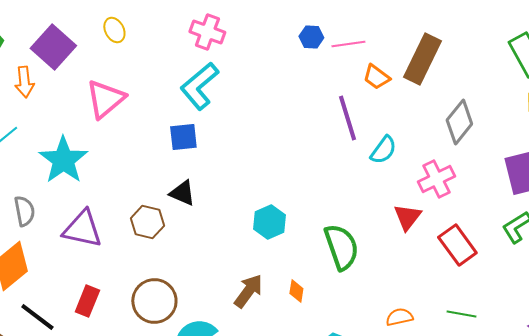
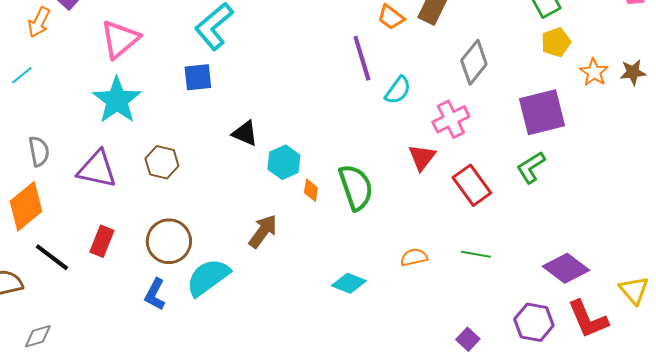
orange arrow: (24, 82) -> (39, 22), turned 32
cyan star: (63, 160) -> (117, 100), moved
black triangle: (182, 193) -> (245, 133), moved
orange diamond: (296, 291) -> (311, 190), moved

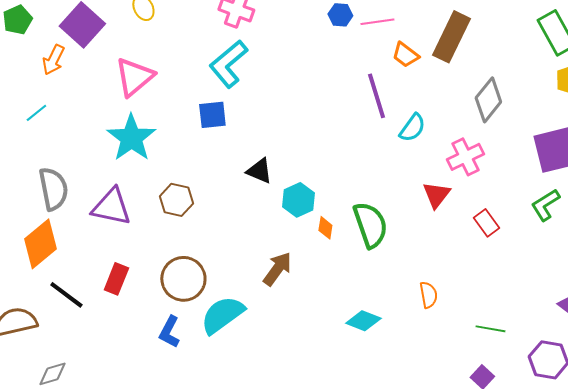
gray semicircle: (39, 151) -> (53, 189), size x1.4
red rectangle: (472, 185) -> (486, 223), size x0.7
green line: (476, 254) -> (490, 329), moved
orange semicircle: (414, 257) -> (428, 295), turned 92

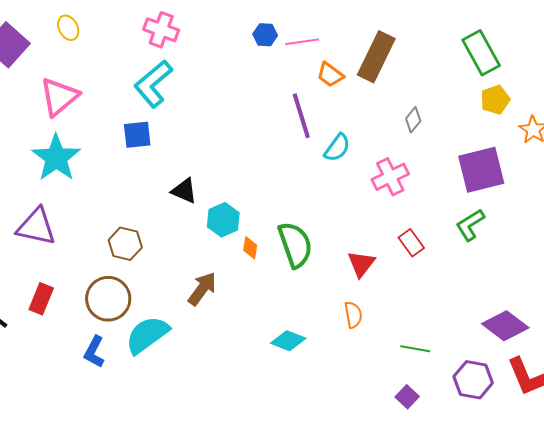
gray diamond: (488, 100) -> (413, 120), size x0.6
red triangle: (436, 195) -> (361, 264), moved
brown hexagon: (176, 200) -> (125, 244), moved

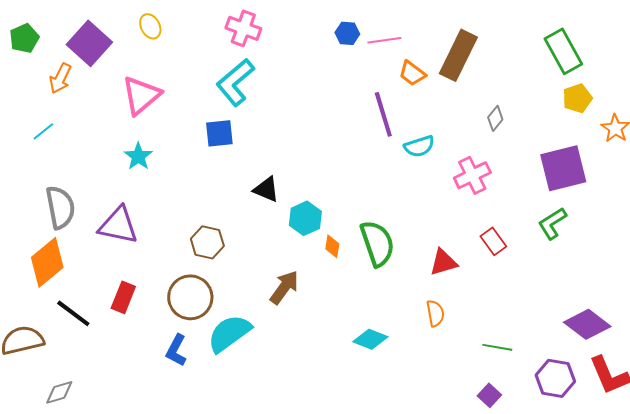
cyan semicircle: (337, 148) -> (419, 146), turned 36
cyan star: (56, 158) -> (138, 156), size x0.6
red triangle: (361, 264) -> (443, 262), turned 36

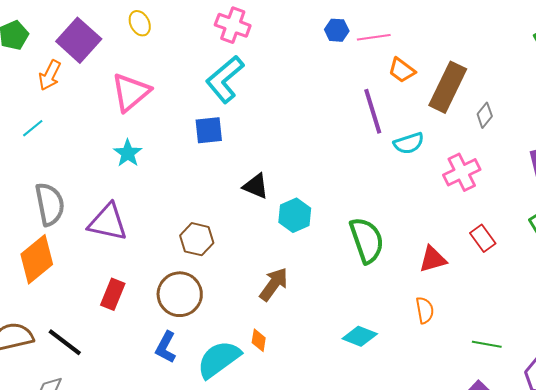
brown rectangle: (458, 55) -> (448, 87), moved
orange diamond: (332, 246) -> (259, 340), moved
black line: (73, 313) -> (65, 342), moved
cyan semicircle: (229, 333) -> (219, 359), moved

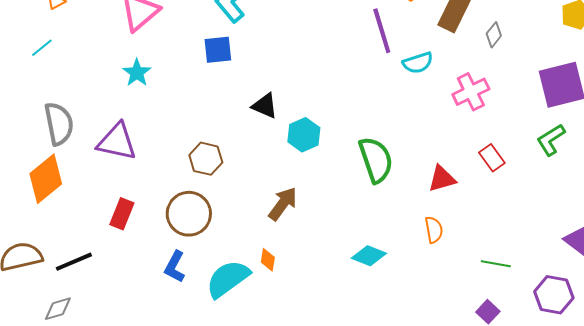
black line: (65, 342) -> (74, 262), turned -60

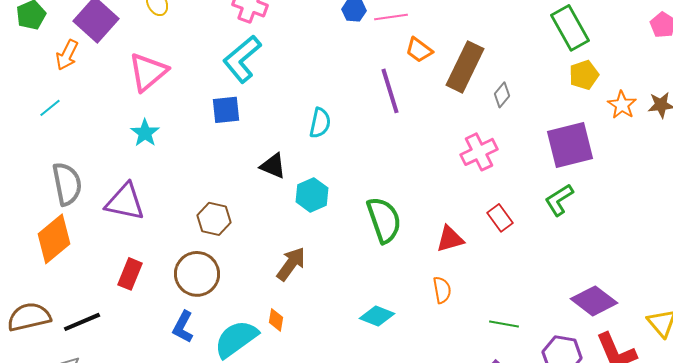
cyan semicircle: (418, 63) -> (320, 123), moved, turned -60

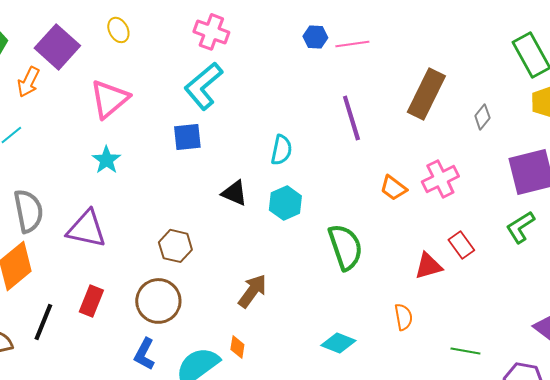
orange trapezoid: (419, 50) -> (393, 188), moved
gray diamond: (502, 95) -> (482, 117), moved
cyan hexagon: (312, 195) -> (285, 203), moved
red triangle: (450, 239) -> (428, 266), moved
black line: (82, 322) -> (43, 322), moved, turned -45

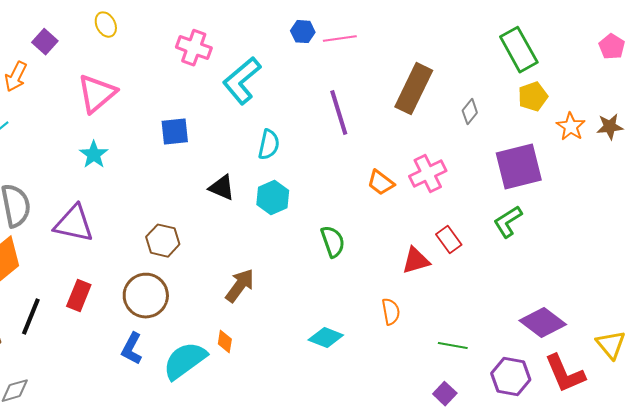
pink cross: (211, 32) -> (194, 48), moved
purple square: (57, 47) -> (45, 42), size x0.6
cyan L-shape: (203, 86) -> (242, 81), moved
green semicircle: (345, 247) -> (333, 242), size x0.7

